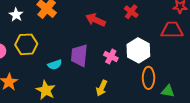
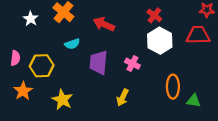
red arrow: (96, 20) -> (104, 24), moved
yellow hexagon: (26, 44) -> (42, 66), moved
white hexagon: (138, 50) -> (160, 41), moved
cyan semicircle: (55, 65) -> (72, 44), moved

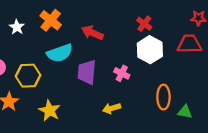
cyan semicircle: (72, 44) -> (60, 53), size x1.6
yellow arrow: (123, 97) -> (112, 108), turned 49

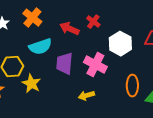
red cross: (144, 24) -> (93, 22), moved
pink cross: (122, 73) -> (95, 65), size x1.6
yellow star: (49, 111) -> (31, 84), moved

